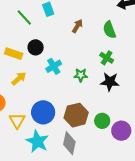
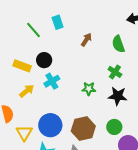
cyan cross: (54, 66) -> (52, 81), moved
green circle: (102, 121) -> (114, 127), moved

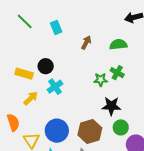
green line: (33, 30) -> (25, 21), moved
green semicircle: (118, 44) -> (118, 44), turned 108
green star: (89, 89) -> (101, 80), moved
black star: (118, 96) -> (111, 106), moved

